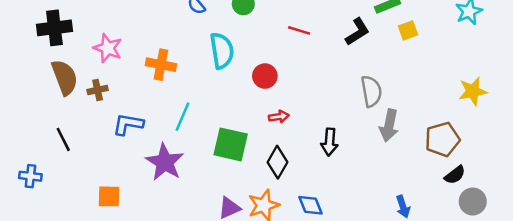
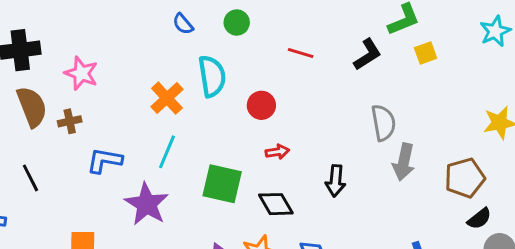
orange cross: (161, 65) -> (167, 98), moved, turned 36
black diamond: (278, 162) -> (276, 204), turned -60

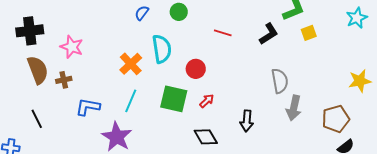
blue semicircle: (183, 24) -> (142, 13), turned 77
red arrow: (277, 152) -> (207, 101), turned -35
green square: (222, 184) -> (174, 99), moved

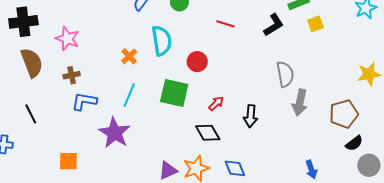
orange cross: (131, 64) -> (129, 56), size x0.7
brown cross: (64, 80) -> (72, 75), moved
red arrow: (207, 101) -> (216, 103), moved

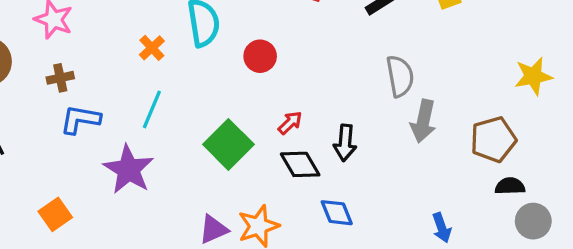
green square: (174, 93) -> (228, 144), moved, turned 32
black diamond: (208, 133) -> (300, 164), moved
black semicircle: (354, 143) -> (510, 186), turned -144
orange square: (68, 161) -> (55, 214), turned -36
blue diamond: (235, 168) -> (337, 213), moved

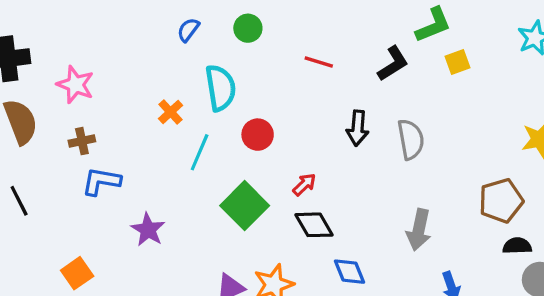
red circle: (260, 56) -> (258, 135), moved
cyan line: (152, 109) -> (200, 152), moved
gray arrow: (423, 121) -> (419, 230), moved
black arrow: (345, 143) -> (358, 128), moved
purple star: (129, 169) -> (148, 230), size x0.7

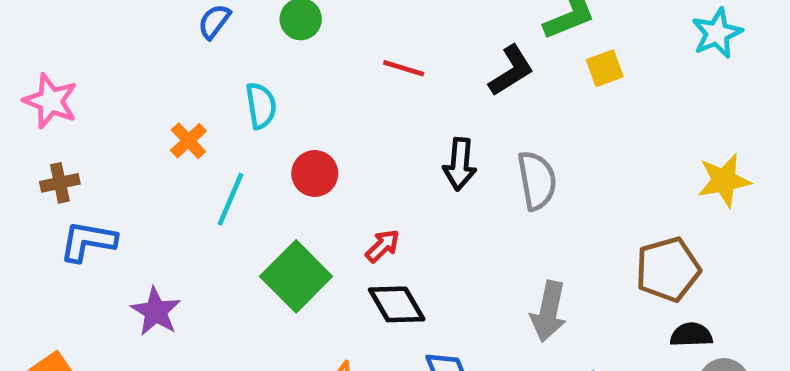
cyan semicircle: (221, 88) -> (261, 106), size x0.7

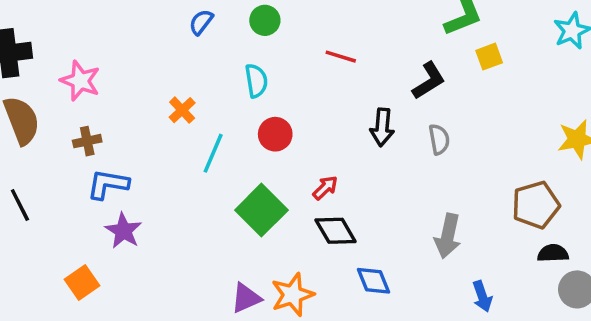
black L-shape: (511, 71) -> (429, 81), moved
cyan semicircle: (261, 106) -> (256, 81), moved
gray semicircle: (537, 180) -> (439, 139), size x0.7
purple star: (156, 311) -> (123, 231), moved

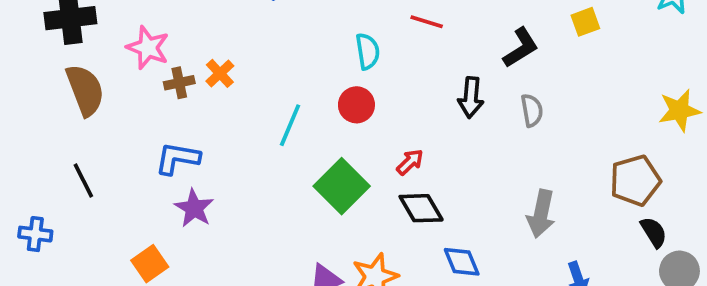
cyan semicircle: (256, 81) -> (368, 51), moved
orange cross: (182, 110) -> (220, 73), moved
brown cross: (87, 141) -> (179, 83), moved
black semicircle: (553, 253) -> (654, 232), turned 60

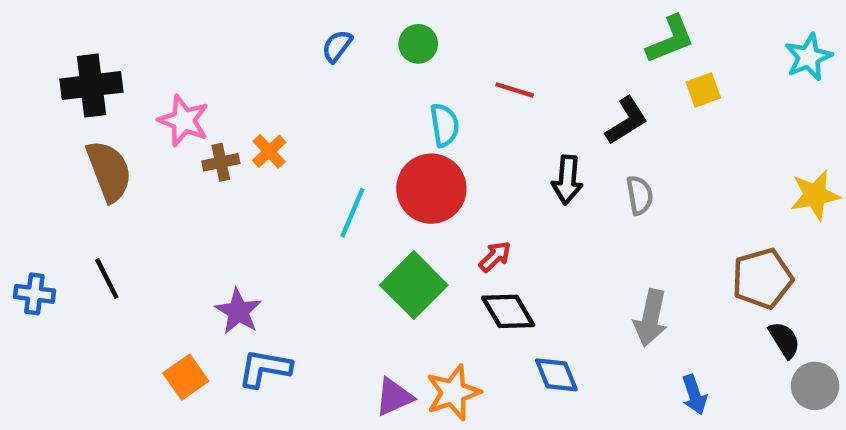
red circle: (356, 105) -> (431, 189), size x1.6
blue L-shape: (177, 158) -> (265, 368), moved
blue cross: (35, 234) -> (34, 294), moved

